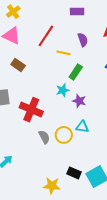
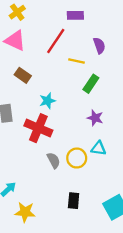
purple rectangle: (77, 12) -> (75, 15), moved
cyan star: (63, 90) -> (47, 101), moved
black rectangle: (74, 173) -> (74, 201), moved, turned 72
yellow star: (52, 186) -> (25, 212), moved

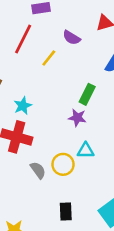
purple semicircle: (99, 46) -> (72, 38), turned 147
yellow line: (77, 61) -> (49, 58), turned -56
green rectangle: (91, 84) -> (87, 94), moved

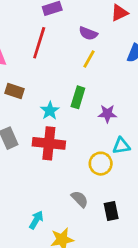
yellow line: (49, 58) -> (89, 59), moved
green rectangle: (87, 94) -> (78, 97), moved
gray semicircle: (38, 170) -> (80, 199), moved

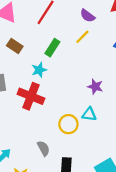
green rectangle: (78, 97) -> (52, 48), moved
purple star: (107, 114) -> (95, 87), moved

